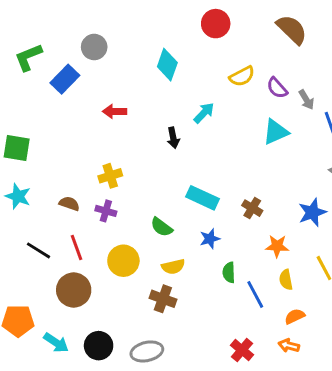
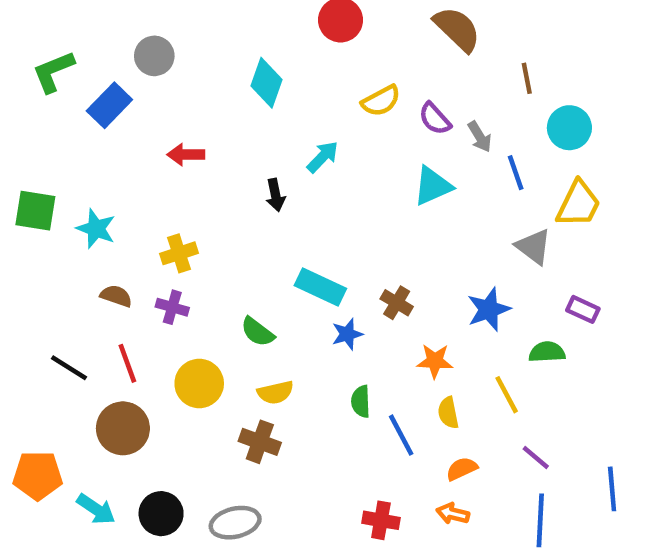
cyan star: (18, 196) -> (96, 229), moved
blue star: (210, 239) -> (347, 334), moved
red cross: (242, 350) -> (381, 520), turned -30

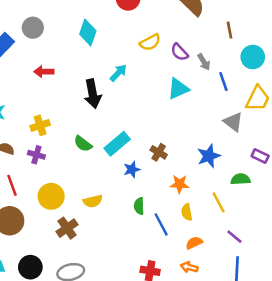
gray circle: (154, 56) -> (33, 28), moved
black arrow: (275, 195) -> (93, 94), size x1.6
cyan rectangle: (320, 287) -> (117, 144), turned -65
green semicircle: (258, 332) -> (83, 144), moved
brown cross: (260, 442) -> (67, 228), moved, turned 35

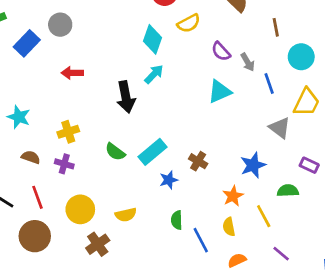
cyan diamond: (88, 33) -> (153, 39), moved
yellow semicircle: (150, 42) -> (189, 23), moved
orange star: (179, 184) -> (233, 196), moved, turned -30

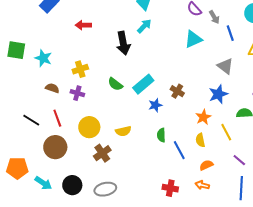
gray triangle: (280, 128) -> (225, 66), moved

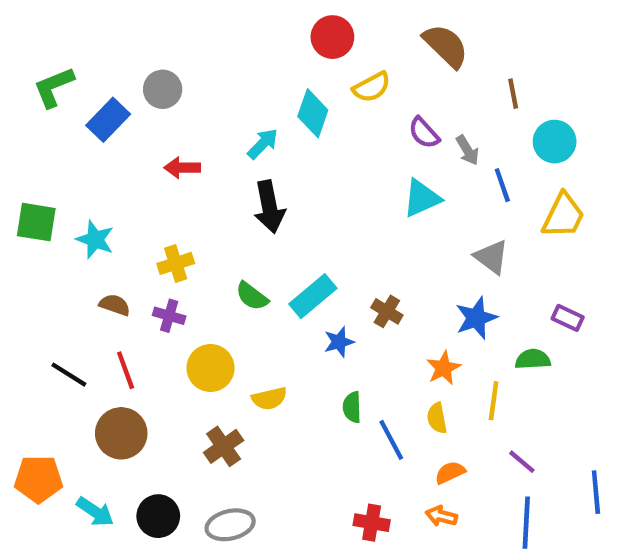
cyan arrow: (144, 26) -> (263, 144), moved
yellow circle: (89, 127) -> (211, 368), moved
yellow line: (226, 132) -> (494, 401), turned 36

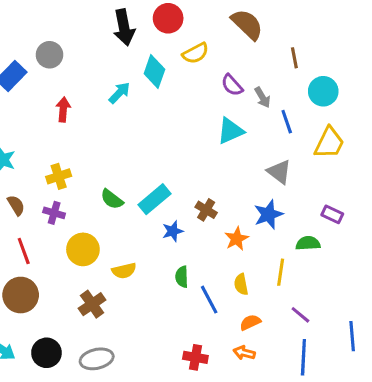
red arrow: (182, 168) -> (63, 109), turned 95
black arrow: (269, 207) -> (124, 27), moved
brown semicircle: (115, 305) -> (16, 205), turned 40
orange star: (444, 368) -> (237, 239), moved

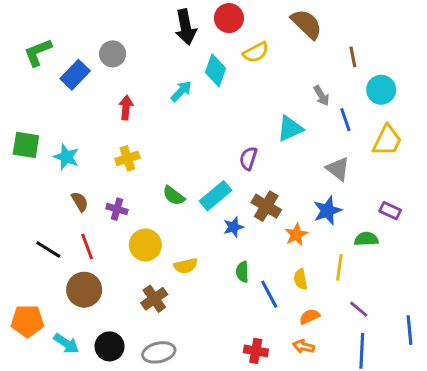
purple semicircle: (232, 85) -> (248, 158), moved, turned 60
yellow cross: (59, 176) -> (127, 158), moved
brown cross: (206, 210) -> (266, 206), size x1.4

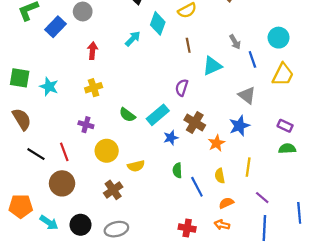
brown line: (353, 57) -> (188, 45), moved
brown semicircle: (80, 202) -> (22, 119), moved, size x1.5
green semicircle: (366, 239) -> (287, 149), moved

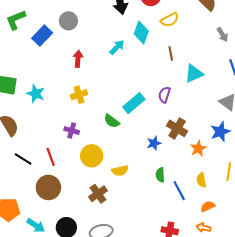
gray arrow: (235, 42) -> (222, 35), moved
cyan rectangle: (158, 115) -> (134, 103), moved

